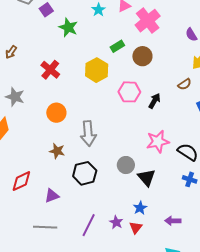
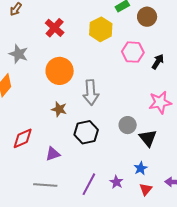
orange circle: (56, 113) -> (60, 71), size x1.4
red triangle: (136, 228) -> (146, 189), moved

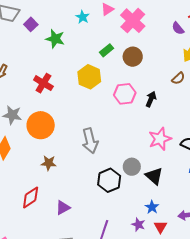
orange circle: (60, 71) -> (41, 125), moved
brown star: (59, 109) -> (49, 163), moved
black hexagon: (86, 132) -> (109, 180), moved
purple star: (116, 182) -> (138, 225), moved

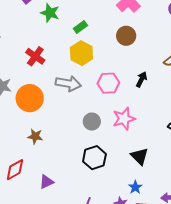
green rectangle: (107, 50) -> (80, 27), moved
pink hexagon: (125, 94) -> (108, 83), moved
pink star: (160, 139) -> (124, 119), moved
gray arrow: (90, 141) -> (68, 84), moved, turned -70
gray circle: (132, 167) -> (92, 122), moved

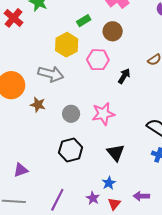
green rectangle: (80, 27) -> (84, 21), moved
red cross: (35, 56) -> (13, 18), moved
pink hexagon: (108, 83) -> (98, 60), moved
brown star: (35, 136) -> (38, 105), moved

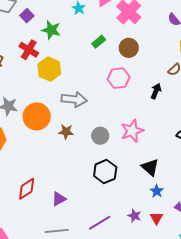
yellow hexagon: (67, 45) -> (49, 69), moved
black arrow: (124, 76) -> (156, 91), moved
blue star: (109, 183) -> (157, 191), moved
purple line: (57, 200) -> (100, 223), turned 40

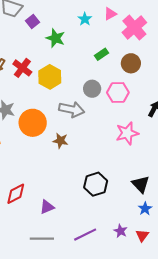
red cross: (29, 50) -> (22, 68), moved
pink star: (132, 131) -> (127, 133), moved
gray circle: (100, 136) -> (92, 89), moved

